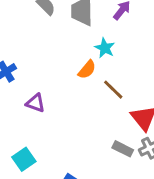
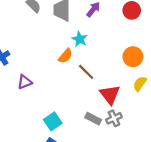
purple triangle: (35, 103) -> (25, 82), turned -42
cyan square: (24, 159) -> (53, 121), moved

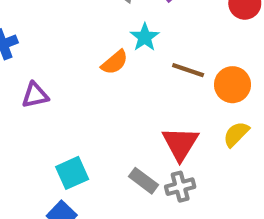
brown line: (86, 72) -> (188, 70), moved, turned -36

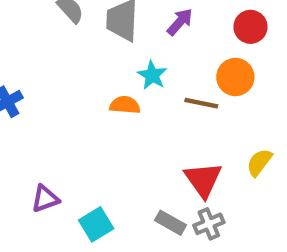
orange semicircle: (115, 62) -> (125, 105), turned -128
orange circle: (232, 85) -> (235, 77), moved
purple triangle: (35, 95) -> (45, 199), moved

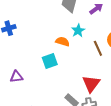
brown line: (201, 103) -> (98, 48), turned 42
cyan square: (96, 224) -> (50, 61), moved

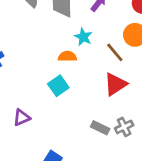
red triangle: (91, 84) -> (115, 84), moved, turned 36

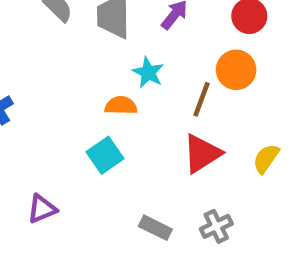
brown line: (115, 52) -> (202, 99), turned 60
gray rectangle: (100, 128) -> (155, 228), moved

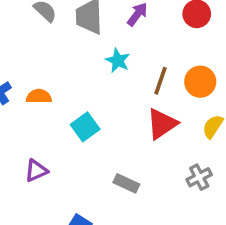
orange circle: (236, 70) -> (200, 82), moved
orange semicircle: (121, 106) -> (39, 96), moved
gray cross: (216, 226) -> (199, 177), moved

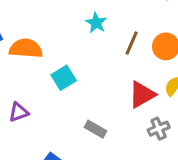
orange semicircle: (39, 96) -> (26, 48), size x1.5
red triangle: (162, 124) -> (142, 95), moved

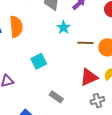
brown line: (132, 43) -> (85, 43), turned 63
orange semicircle: (26, 48) -> (16, 27), moved, turned 75

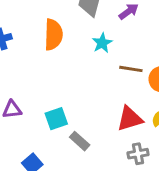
orange semicircle: (16, 27) -> (53, 35), moved
cyan square: (39, 61) -> (56, 119), moved

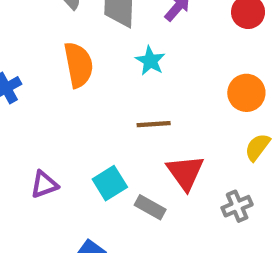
brown line: (131, 69) -> (154, 124), moved
red triangle: (130, 119) -> (185, 172), moved, turned -36

